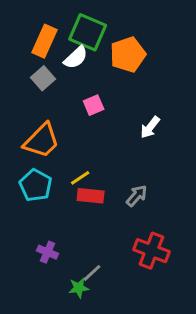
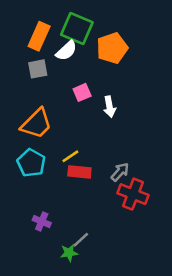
gray square: (43, 78) -> (38, 69), turned 30
white arrow: (150, 127) -> (109, 107), moved, turned -48
red cross: (151, 251) -> (133, 194), moved

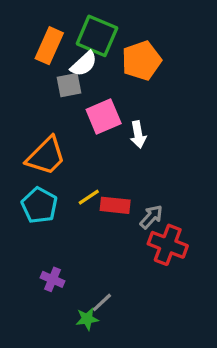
gray square: (38, 69) -> (69, 85), moved
pink square: (82, 92) -> (104, 116), size x1.5
red rectangle: (79, 172) -> (115, 205), moved

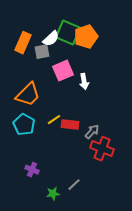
green square: (97, 36) -> (68, 33), moved
orange rectangle: (49, 46) -> (23, 43), moved
gray line: (102, 302) -> (74, 185), moved

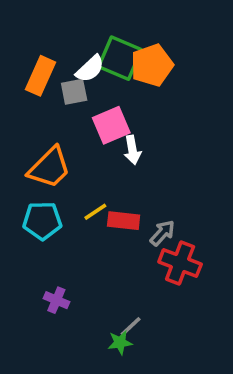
white arrow: (84, 82) -> (132, 150), moved
cyan pentagon: (24, 125) -> (42, 221), turned -30
green star: (53, 194) -> (120, 343), moved

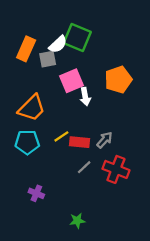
orange pentagon: (152, 65) -> (118, 80), moved
gray arrow: (162, 233) -> (105, 140), moved
gray line: (131, 327) -> (84, 167), moved

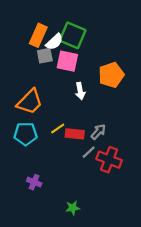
orange rectangle: (26, 49) -> (38, 35), moved
pink square: (72, 81) -> (67, 61), moved, turned 35
gray line: (84, 167) -> (89, 152), moved

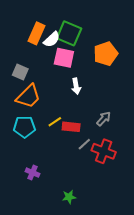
gray square: (45, 56) -> (20, 72), moved, turned 35
orange pentagon: (111, 75) -> (106, 54), moved
gray arrow: (98, 132) -> (104, 119), moved

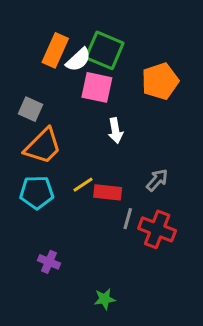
gray line: (84, 144) -> (128, 219), turned -32

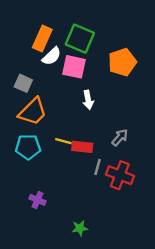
white semicircle: (78, 60) -> (52, 56), moved
yellow line: (83, 185) -> (63, 141), turned 49

